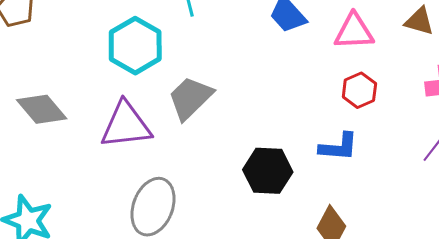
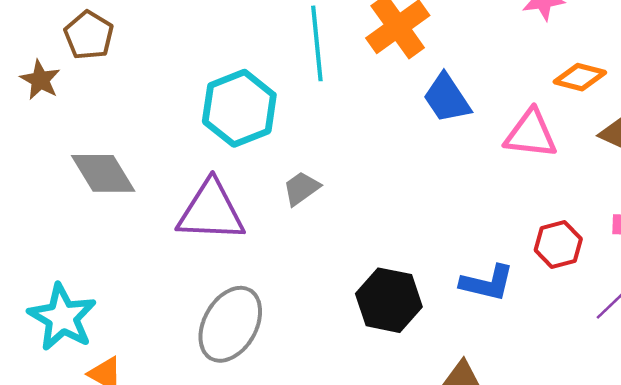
red hexagon: (359, 90) -> (558, 245), moved
gray trapezoid: (190, 98) -> (301, 188), size x0.6

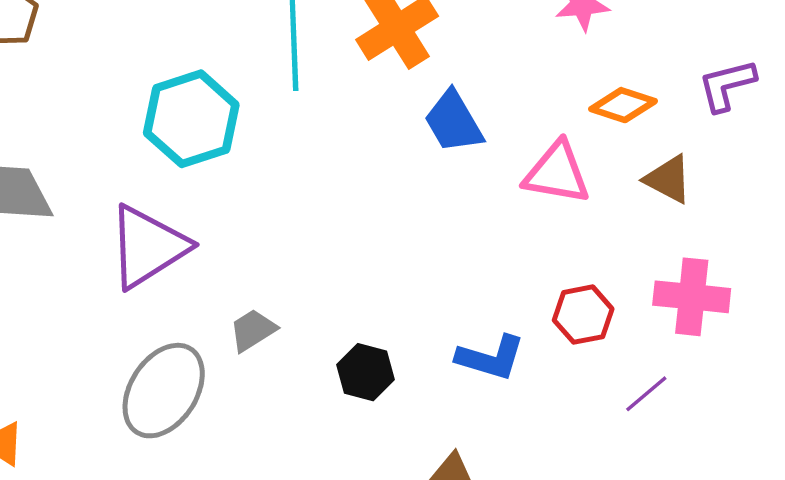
gray trapezoid: (301, 188) -> (253, 330), moved
purple triangle: (211, 211) -> (148, 247), turned -38
black hexagon: (389, 300) -> (366, 372), size x0.7

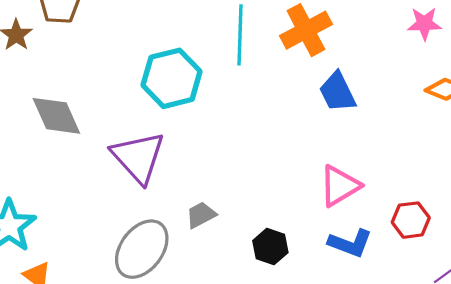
pink triangle: (557, 173) -> (340, 186), moved, turned -45
purple triangle: (148, 247) -> (138, 157), turned -44

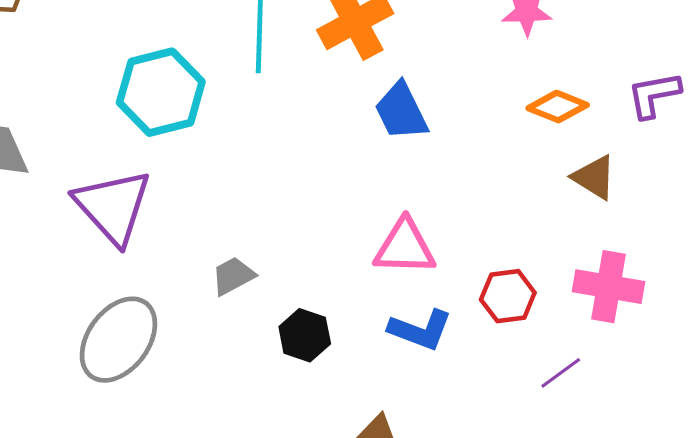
pink triangle: (340, 186) -> (405, 247), turned 33
gray trapezoid: (201, 215) -> (233, 276), moved

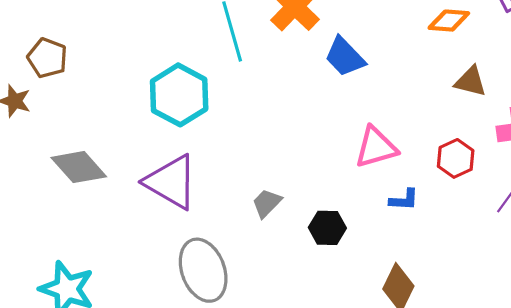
brown triangle: (594, 177) -> (470, 81), moved
blue L-shape: (420, 330) -> (404, 200), size x0.7
gray ellipse: (118, 340) -> (203, 270), turned -40

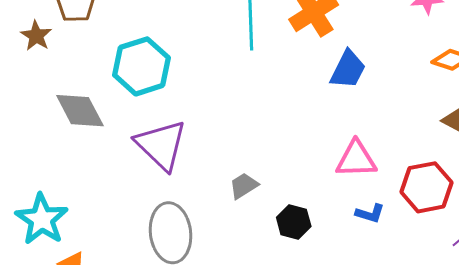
blue trapezoid: (345, 57) -> (348, 69), turned -123
cyan hexagon: (179, 95) -> (141, 66), moved
red hexagon: (456, 158) -> (426, 187), size x1.4

